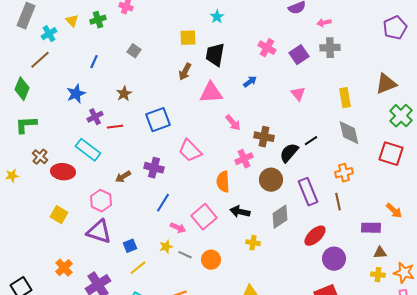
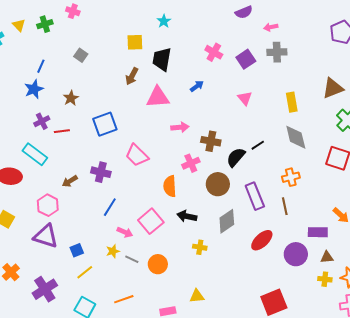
blue star: (76, 94) -> (34, 89), moved
pink arrow: (233, 123) -> (180, 127), turned -54
purple circle: (334, 259) -> (296, 254), moved

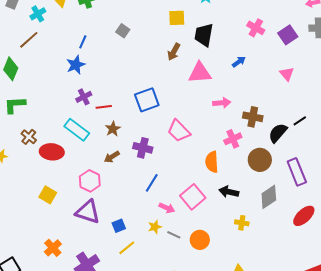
brown star: (71, 98) -> (113, 129), moved

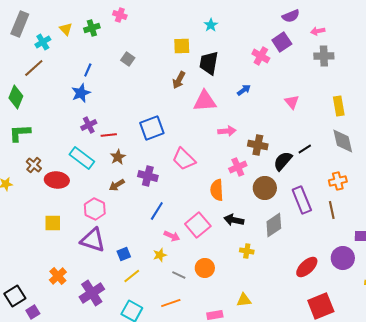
purple square: (288, 35) -> (282, 42), moved
yellow square: (48, 195) -> (53, 223), turned -30
red ellipse: (304, 216) -> (307, 267), moved
gray line: (174, 235) -> (179, 275), moved

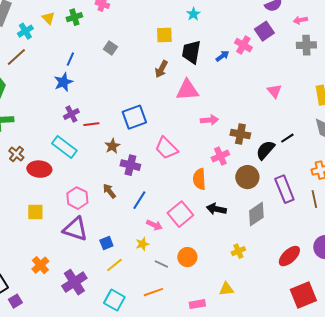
blue arrow: (244, 90) -> (222, 56), moved
brown star: (118, 157) -> (112, 146), moved
brown arrow: (117, 185) -> (109, 191), moved, turned 84
yellow cross: (247, 251) -> (238, 251), moved, turned -32

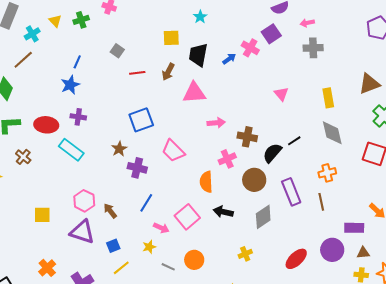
purple cross: (71, 114) -> (78, 117), turned 35
red line: (91, 124) -> (137, 73), moved
red ellipse: (39, 169) -> (46, 125), moved
brown arrow: (109, 191) -> (110, 211), moved

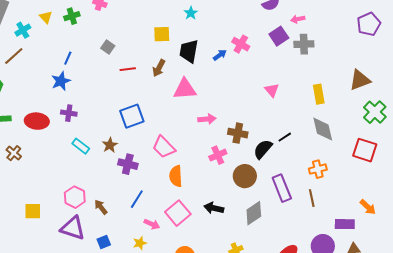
purple square: (271, 34) -> (279, 36), moved
cyan rectangle: (71, 150) -> (81, 146), moved, size x0.7
orange semicircle: (206, 182) -> (176, 176), moved

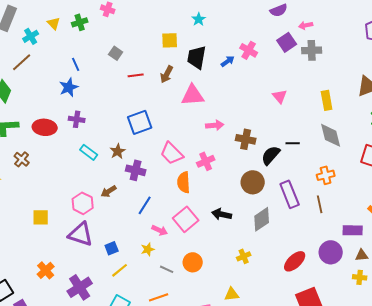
blue line: (68, 58) -> (76, 64), turned -48
black line: (285, 137) -> (293, 143), turned 32
pink cross: (218, 155) -> (206, 161), moved
brown arrow: (101, 207) -> (109, 191), moved, turned -84

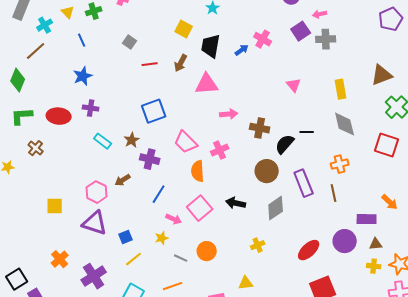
yellow square: (170, 40) -> (184, 29), turned 30
blue line: (76, 64) -> (82, 40), moved

